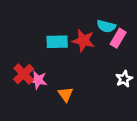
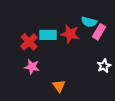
red cross: (24, 74) -> (29, 42), moved
orange triangle: (66, 94) -> (59, 86), moved

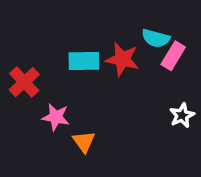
red cross: (29, 42) -> (24, 82), moved
orange triangle: (59, 86) -> (84, 142), moved

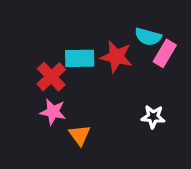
red cross: (24, 82) -> (51, 77), moved
white star: (182, 115) -> (153, 117), moved, turned 30

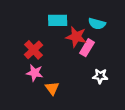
pink rectangle: (165, 53) -> (87, 48), moved
cyan rectangle: (80, 58) -> (58, 20), moved

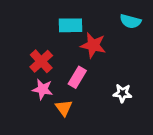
cyan semicircle: (97, 24) -> (130, 21), moved
pink rectangle: (87, 48) -> (77, 77), moved

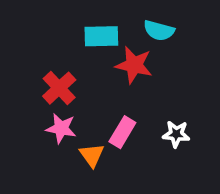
cyan semicircle: (130, 21) -> (159, 30), moved
pink rectangle: (77, 77) -> (122, 132), moved

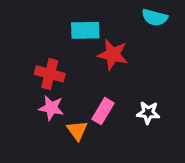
cyan semicircle: (159, 30) -> (155, 17), moved
red cross: (59, 88) -> (50, 74), turned -32

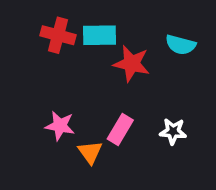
cyan semicircle: (155, 17) -> (181, 45), moved
red cross: (50, 74) -> (58, 35), moved

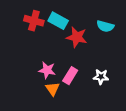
cyan rectangle: (100, 35) -> (58, 21), turned 30
pink star: (60, 126) -> (47, 70), moved

